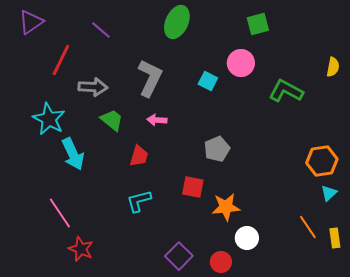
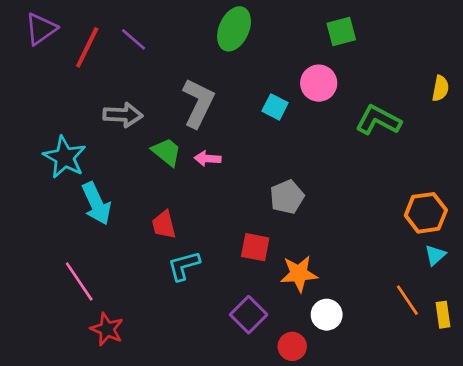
red line: (61, 60) -> (87, 47), moved
green trapezoid: (112, 120) -> (167, 152), moved
red trapezoid: (139, 156) -> (164, 225), moved, turned 150
purple square: (179, 256) -> (249, 315), moved

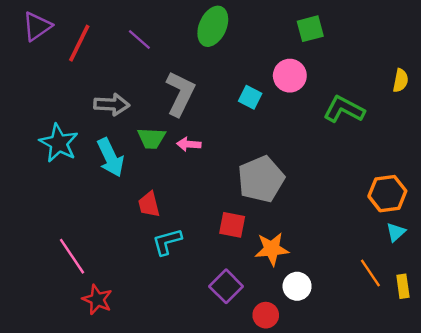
purple line: (133, 39) -> (139, 40), moved
green trapezoid: (167, 152) -> (151, 138), turned 144
gray pentagon: (287, 197) -> (261, 179), size x1.5
cyan arrow: (96, 204) -> (110, 157), moved

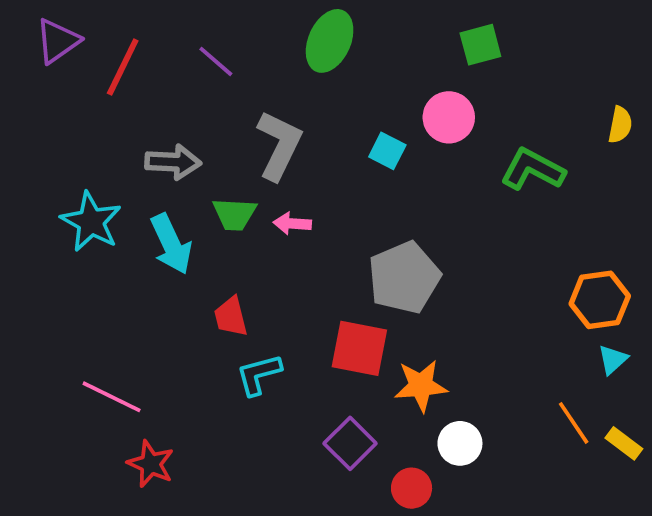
red square: (232, 225) -> (359, 348), size x1.4
pink line: (72, 256) -> (112, 397), turned -30
yellow rectangle: (403, 286) -> (624, 443), turned -45

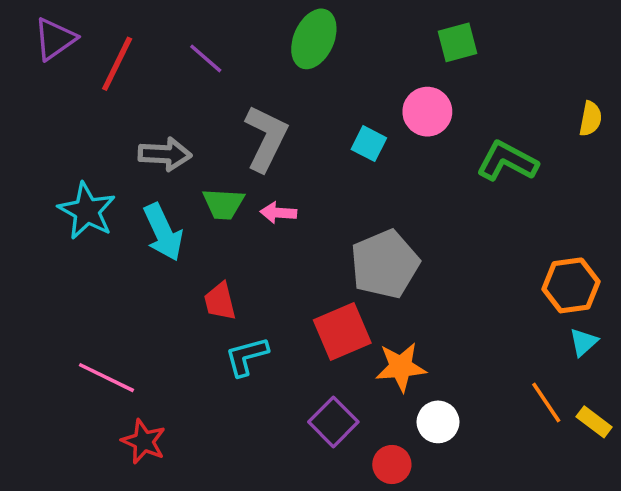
red square: (359, 348) -> (342, 332), turned -34

